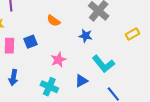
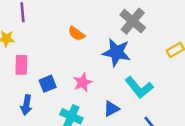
blue star: (85, 36) -> (116, 52), size x1.6
blue square: (30, 42) -> (48, 84), moved

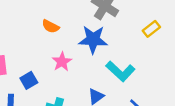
pink star: (83, 82) -> (62, 62), moved

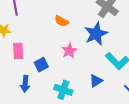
blue star: (93, 40) -> (96, 34), turned -30

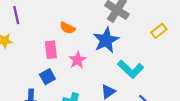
pink rectangle: (18, 51) -> (51, 50), moved

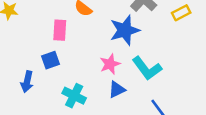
yellow rectangle: (159, 31) -> (181, 13), moved
pink star: (77, 60) -> (110, 64), moved

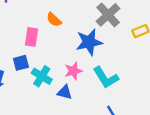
blue triangle: (117, 90) -> (65, 92), moved, turned 35
cyan cross: (74, 96) -> (42, 76), moved

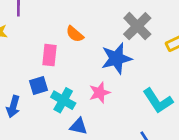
cyan L-shape: (106, 78) -> (158, 101), moved
blue triangle: (65, 92) -> (79, 126), moved

